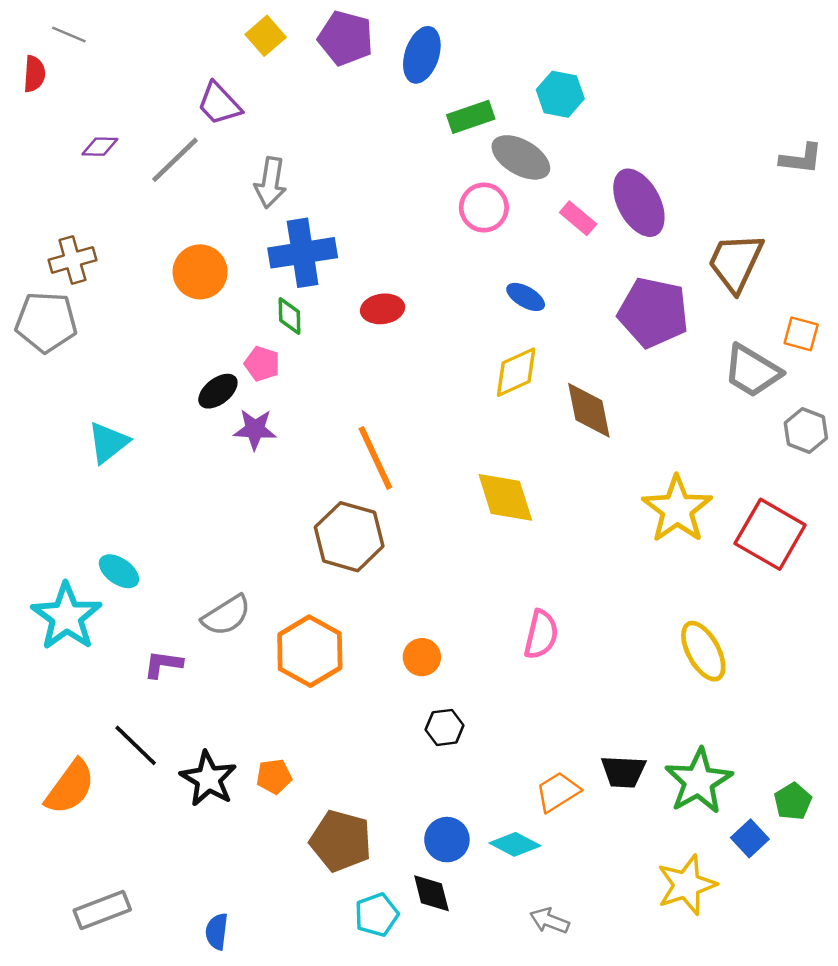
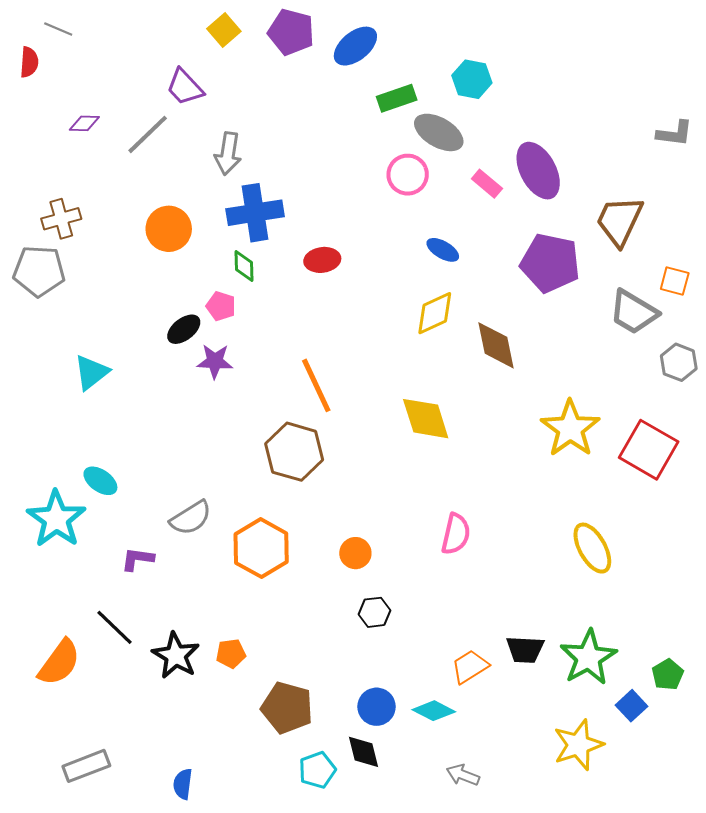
blue ellipse: (422, 55) -> (355, 46), turned 33

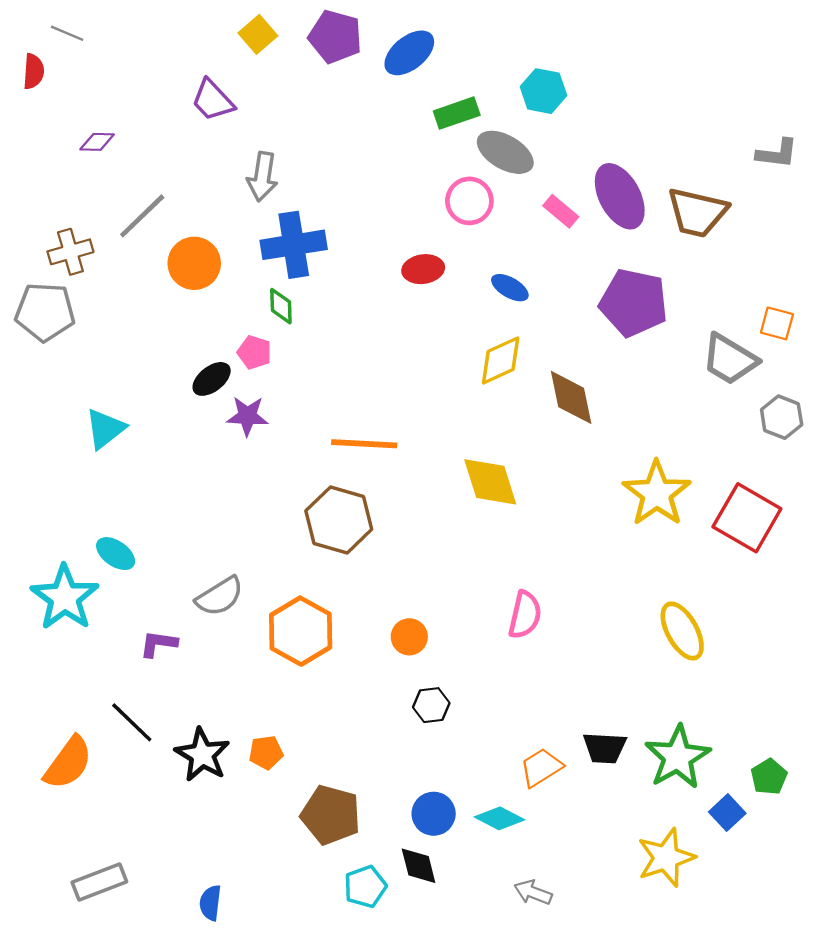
gray line: (148, 134) -> (142, 216), moved
brown trapezoid: (619, 221) -> (697, 212), moved, turned -102
red ellipse: (322, 260) -> (423, 269), moved
orange line: (316, 385) -> (364, 444), turned -62

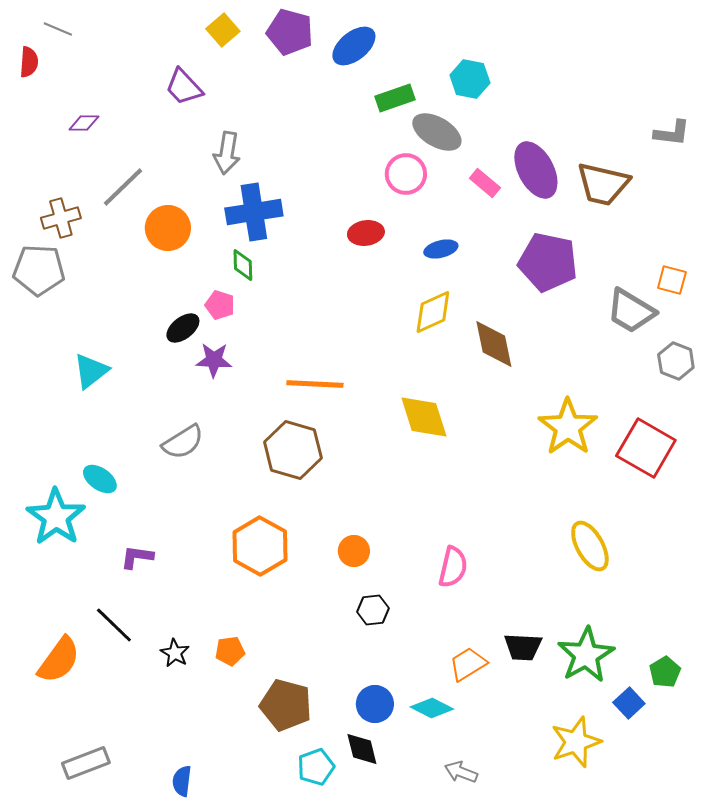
blue ellipse: (510, 288) -> (441, 249), turned -44
gray semicircle: (220, 596) -> (183, 442), moved
pink semicircle: (525, 615) -> (453, 567), moved
black star: (202, 755) -> (175, 653), size x0.6

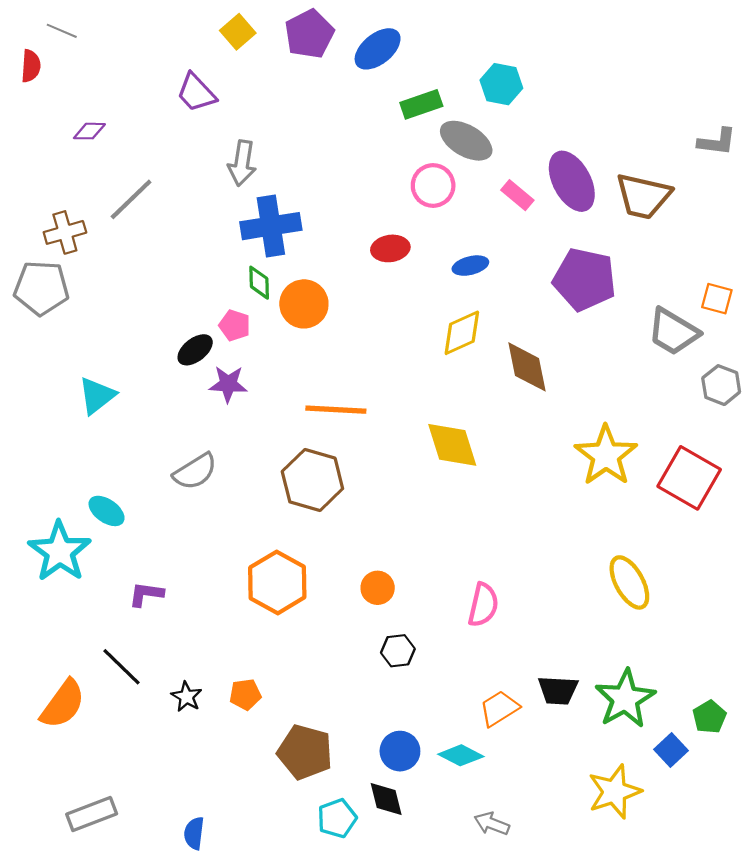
purple pentagon: (290, 32) -> (309, 34), turned 30
orange circle: (168, 228) -> (304, 304), moved

